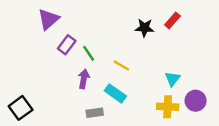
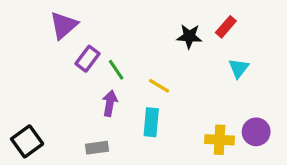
cyan triangle: (172, 79) -> (239, 68), moved
cyan rectangle: (115, 93) -> (151, 122), turned 60
gray rectangle: (95, 113) -> (97, 148), moved

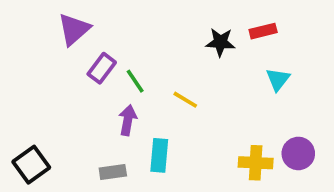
red rectangle: (226, 27) -> (263, 31), turned 35
cyan rectangle: (151, 122) -> (159, 155), moved

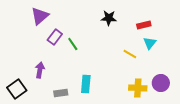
red rectangle: (263, 31) -> (144, 25), moved
black star: (220, 42) -> (109, 18), moved
yellow line: (185, 100) -> (130, 54), moved
purple arrow: (128, 120) -> (40, 70), moved

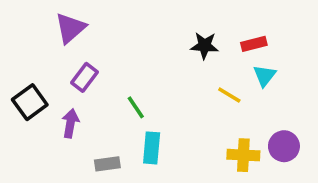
black star: (109, 18) -> (205, 46), moved
purple rectangle: (55, 37) -> (85, 77), moved
green line: (73, 44) -> (136, 107), moved
black square: (17, 89) -> (30, 102), moved

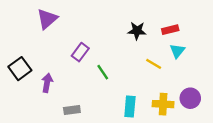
purple rectangle: (85, 77) -> (80, 52), moved
green line: (136, 107) -> (103, 72), moved
cyan rectangle: (152, 148) -> (130, 106), moved

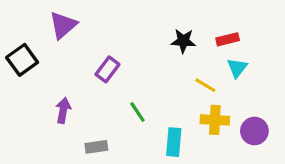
black square: (20, 69) -> (22, 60), moved
green line: (103, 72) -> (137, 112), moved
yellow cross: (163, 104) -> (215, 120), moved

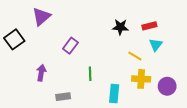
green line: (137, 112) -> (90, 74), turned 32

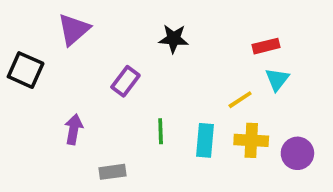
black star: (120, 27) -> (174, 39), moved
black square: (14, 39) -> (26, 70), turned -30
yellow line: (135, 56) -> (240, 100), turned -64
cyan rectangle: (114, 94) -> (205, 140), moved

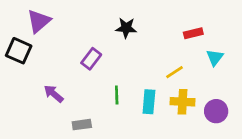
purple triangle: (74, 29) -> (39, 21), moved
cyan triangle: (277, 79) -> (215, 57), moved
purple arrow: (74, 129) -> (54, 94), turned -60

